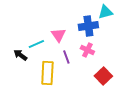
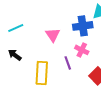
cyan line: (36, 44) -> (16, 28), moved
purple line: (66, 57) -> (68, 63), moved

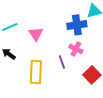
pink triangle: (53, 35) -> (36, 34), moved

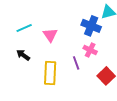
blue cross: (77, 25) -> (91, 26), turned 30

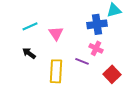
blue cross: (91, 26) -> (97, 24), turned -30
purple line: (76, 63) -> (82, 61), turned -48

